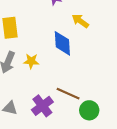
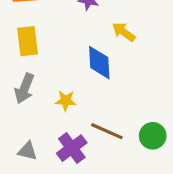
yellow star: (31, 61) -> (66, 101), moved
green circle: (89, 110) -> (153, 136), moved

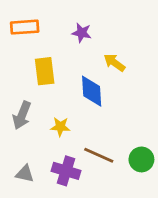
yellow rectangle: (27, 41) -> (45, 71), moved
purple cross: (72, 148) -> (66, 171), turned -36

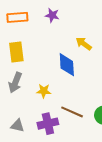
purple star: (82, 33) -> (52, 15), moved
yellow rectangle: (45, 71) -> (16, 52), moved
purple cross: (66, 171) -> (48, 124), turned -30

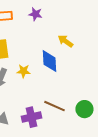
yellow star: (44, 91) -> (23, 71), moved

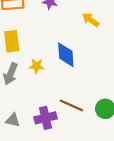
yellow arrow: (65, 41) -> (91, 20), moved

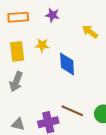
yellow star: (36, 66) -> (42, 45), moved

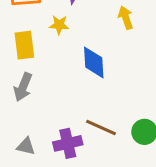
yellow arrow: (90, 32) -> (126, 18), turned 35
yellow star: (42, 45) -> (59, 25), moved

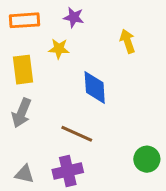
brown line: (101, 128) -> (77, 134), moved

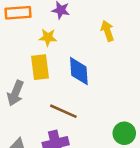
yellow rectangle: (23, 70) -> (40, 67), moved

